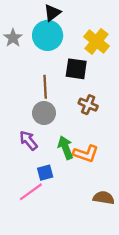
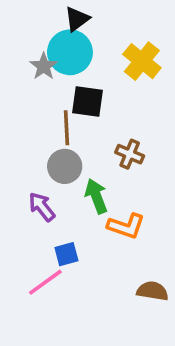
gray star: (13, 38) -> (44, 66), moved
black square: (76, 69) -> (88, 101), moved
green arrow: (65, 148) -> (96, 196), moved

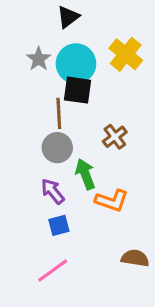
cyan circle: (70, 52) -> (76, 64), moved
brown cross: (130, 154) -> (115, 137), turned 30
purple arrow: (42, 207) -> (53, 191), moved
pink line: (45, 282) -> (53, 271), moved

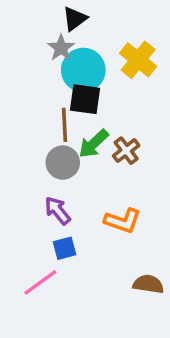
gray star: (39, 59) -> (61, 48), moved
green arrow: (85, 174) -> (94, 144), moved, turned -112
pink line: (53, 271) -> (40, 282), moved

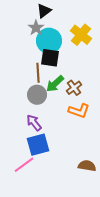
orange L-shape: (123, 221) -> (79, 111), moved
blue square: (64, 248) -> (38, 145), size x1.6

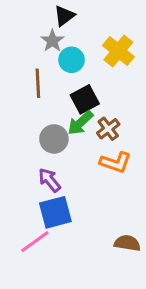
cyan circle: (49, 41) -> (72, 60), size x0.7
black square: (50, 58) -> (85, 99), moved, turned -36
brown line: (38, 73) -> (38, 83), moved

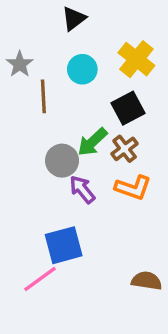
gray star: (52, 41) -> (20, 64), moved
black square: (85, 99) -> (128, 108), moved
purple arrow: (50, 180) -> (82, 189), moved

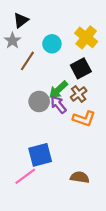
black triangle: (74, 19) -> (21, 20), moved
brown line: (43, 96) -> (27, 61), turned 36
purple arrow: (82, 189) -> (58, 105), moved
brown semicircle: (147, 281) -> (80, 177), moved

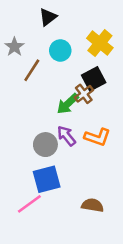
black triangle: (21, 20) -> (48, 17), moved
brown cross: (79, 94) -> (84, 94), moved
gray circle: (39, 101) -> (45, 145), moved
purple arrow: (58, 105) -> (66, 136), moved

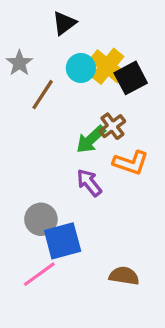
yellow cross: (100, 43) -> (107, 66), moved
black square: (94, 79) -> (131, 78), moved
orange L-shape: (97, 137) -> (131, 163), moved
gray circle: (45, 145) -> (41, 219), moved

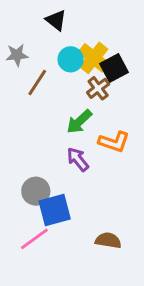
black triangle: (64, 23) -> (56, 20), turned -45
gray star: (19, 63) -> (17, 55), turned 30
brown cross: (112, 126) -> (98, 88), moved

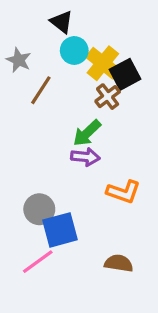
gray star: (17, 55) -> (19, 60), turned 30
cyan circle: (71, 59) -> (74, 51), moved
orange L-shape: (114, 142) -> (123, 192), moved
purple arrow: (78, 159) -> (85, 157), moved, turned 135

